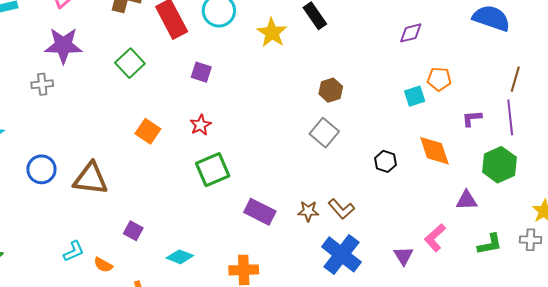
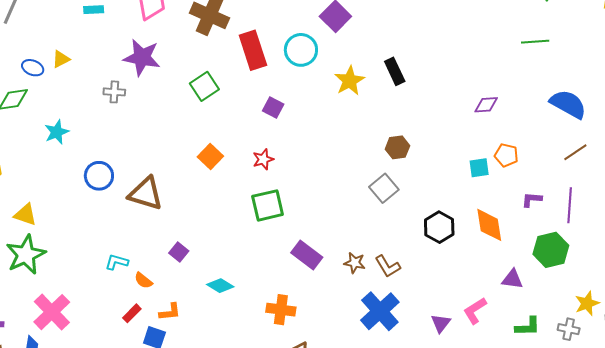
brown line: (515, 79) -> (575, 152), moved, turned 30
black hexagon: (385, 161) -> (439, 227), size x1.4
cyan L-shape: (74, 251) -> (117, 262), turned -150

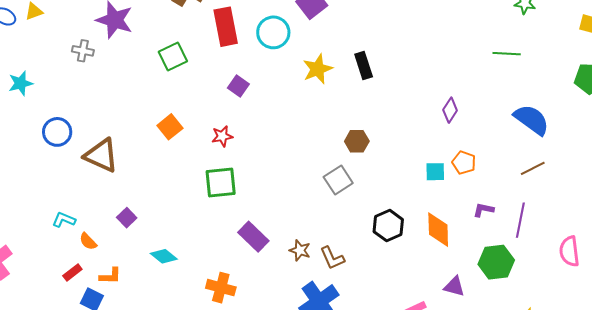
purple diamond: (486, 105) -> (450, 110), turned -60

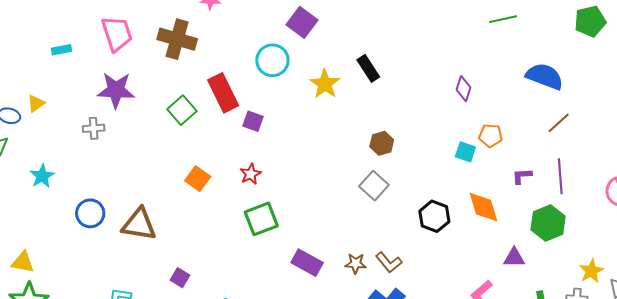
red rectangle: (226, 27) -> (223, 93), moved
cyan square: (435, 172) -> (465, 152), turned 35

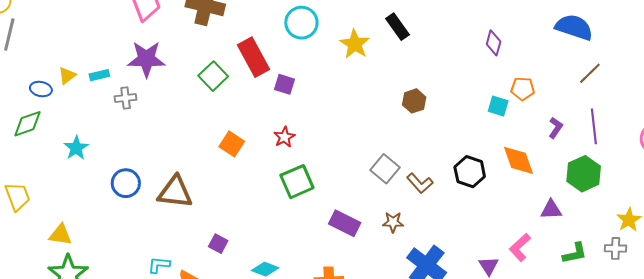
cyan rectangle: (61, 50) -> (99, 75), moved
purple L-shape: (522, 176) -> (556, 128), turned 130
gray square: (374, 186) -> (385, 169), moved
brown L-shape: (389, 262) -> (420, 183), moved

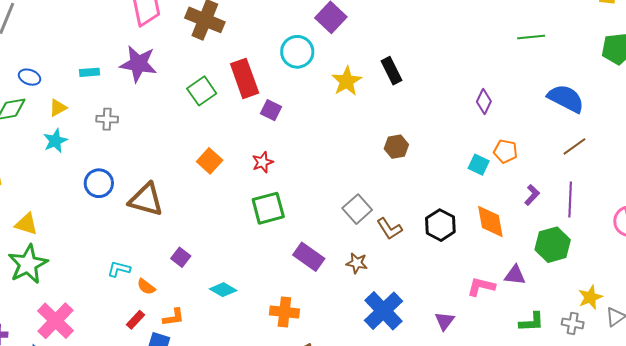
yellow triangle: (67, 75) -> (58, 108), moved
gray cross: (126, 98) -> (107, 119), moved
pink L-shape: (520, 247) -> (481, 287), moved, turned 48

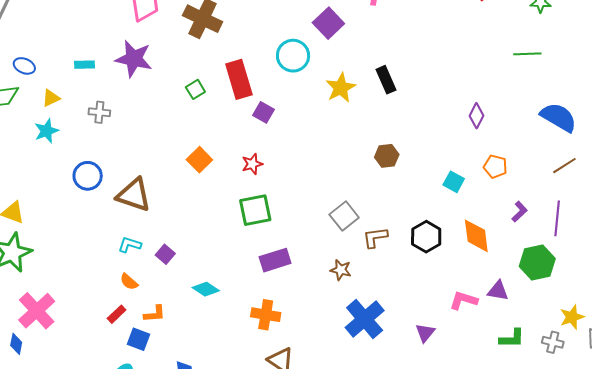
green square: (202, 91) -> (195, 89), size x0.7
cyan square: (479, 165) -> (454, 182), moved
brown L-shape: (389, 229) -> (375, 237), turned 112
purple rectangle: (309, 257) -> (275, 260), moved, turned -56
cyan L-shape: (119, 269) -> (130, 245), moved

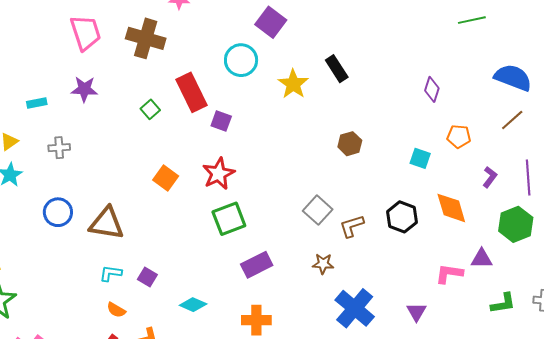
purple star: (134, 59) -> (84, 89), size x0.7
red star: (252, 164) -> (218, 174), size x1.5
brown line: (564, 166) -> (512, 120), moved

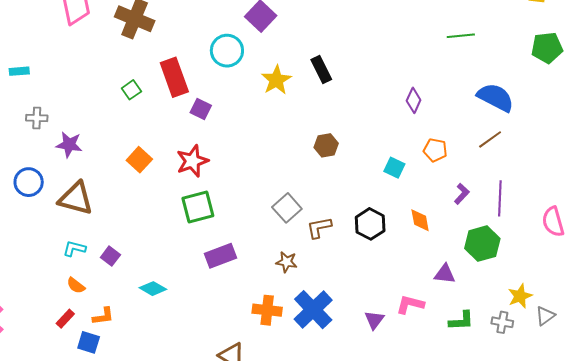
purple star: (84, 89) -> (69, 145), moved
orange diamond: (451, 208) -> (420, 220), size x0.7
pink L-shape: (449, 274) -> (410, 304), moved
orange cross: (256, 320) -> (267, 310), moved

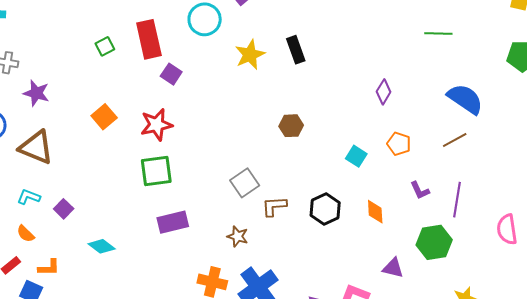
purple L-shape: (462, 194) -> (420, 190), turned 105

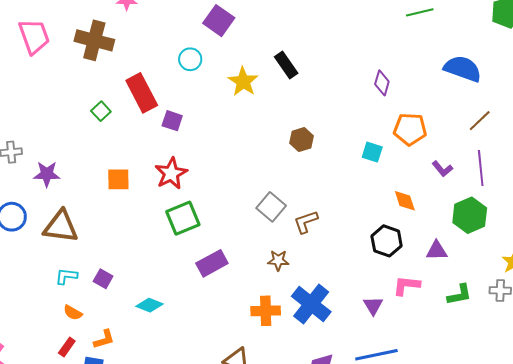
cyan circle: (205, 19) -> (190, 59), size x0.7
orange square: (104, 117) -> (118, 179), turned -35
brown line: (455, 140) -> (480, 121), moved
orange pentagon: (399, 144) -> (410, 129), size x1.4
black hexagon: (325, 209) -> (387, 241), moved

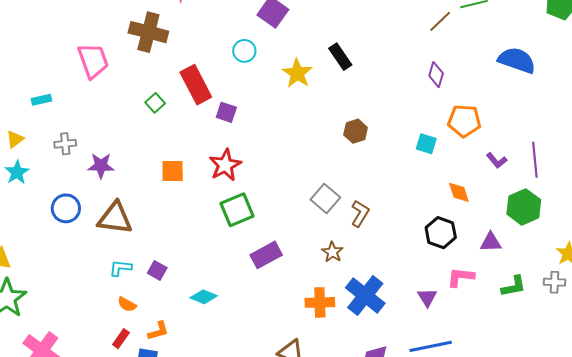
pink trapezoid: (34, 36) -> (93, 61), moved
brown line: (480, 121) -> (440, 21), moved
brown L-shape: (306, 222) -> (360, 213), turned 140
brown star: (278, 260) -> (332, 252), turned 30

